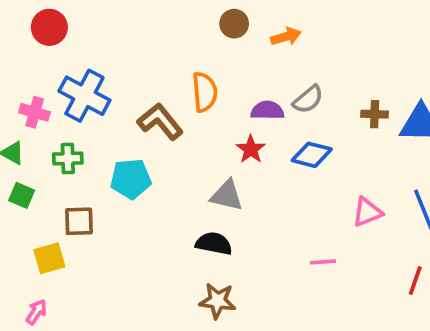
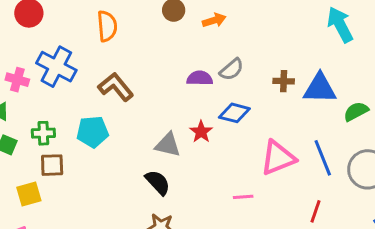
orange semicircle: (205, 92) -> (107, 26), moved
red star: (251, 149) -> (201, 132), moved
green cross: (68, 158) -> (43, 133), moved
pink triangle: (367, 212) -> (278, 158), size x1.5
black semicircle: (214, 243) -> (158, 182), turned 36

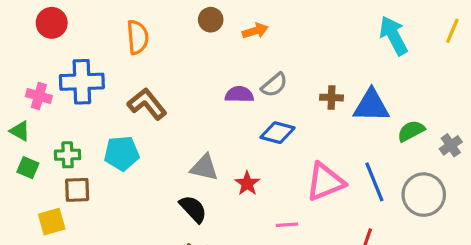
blue cross: (56, 67) -> (82, 82), turned -30
red star: (201, 132) -> (247, 183), moved

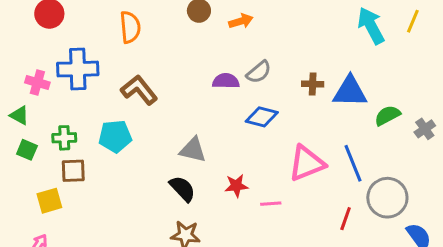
yellow line: (452, 31) -> (413, 21), moved
red star: (247, 183) -> (236, 186), moved, turned 30
gray circle: (424, 195) -> (387, 198), moved

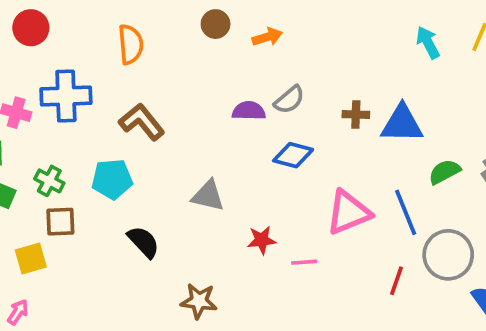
cyan arrow: (371, 26) -> (428, 42), size x0.7
green semicircle: (387, 115) -> (444, 172), moved
green cross: (64, 138) -> (49, 181), turned 30
black semicircle: (182, 189) -> (143, 242), moved

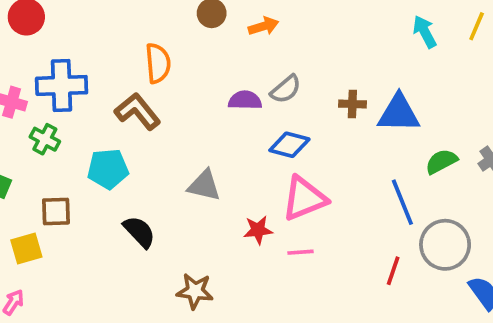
orange semicircle: (131, 44) -> (158, 63), moved
green cross: (49, 181) -> (45, 139), moved
pink triangle: (348, 212) -> (304, 198), moved

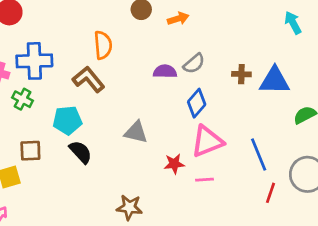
blue diamond: (289, 145) -> (197, 103), turned -64
blue line: (402, 202) -> (259, 155), moved
black semicircle: (139, 232) -> (81, 152), moved

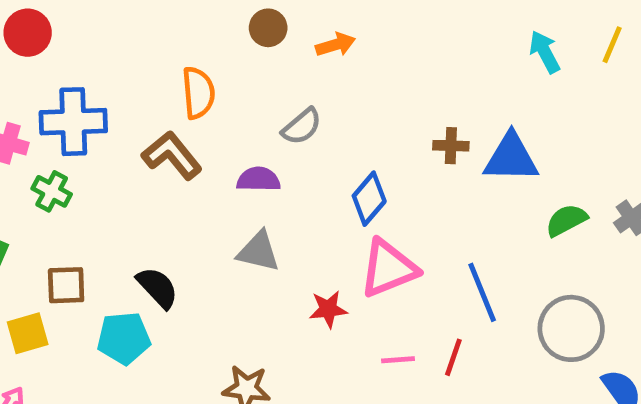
gray semicircle: (194, 64) -> (302, 126), moved
purple semicircle: (165, 71) -> (258, 179), moved
cyan pentagon: (67, 120) -> (124, 338), moved
pink line: (205, 180) -> (398, 360), moved
red line: (270, 193) -> (453, 357), moved

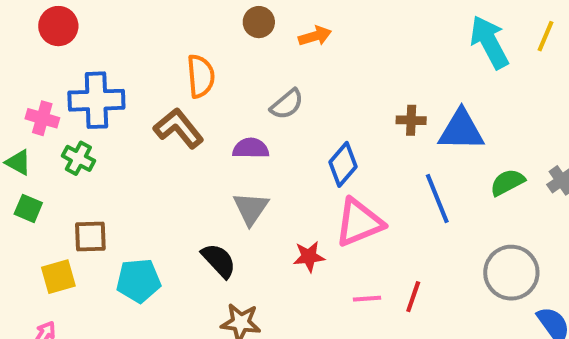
cyan arrow: (545, 52) -> (489, 42), size x1.5
gray triangle: (258, 251) -> (251, 208), turned 51
black semicircle: (157, 288) -> (219, 261), moved
blue line: (482, 292) -> (437, 198), moved

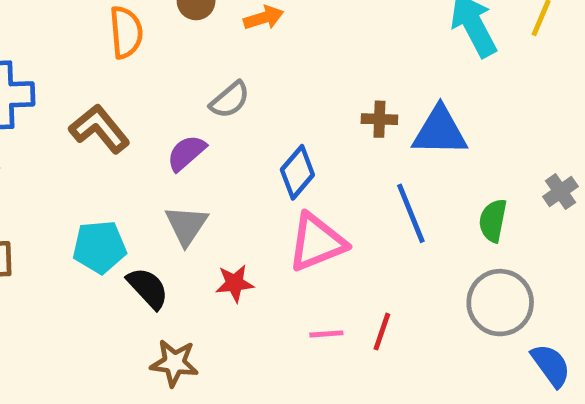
orange semicircle: (201, 76) -> (126, 32), moved
purple semicircle: (251, 148) -> (186, 153), turned -42
green semicircle: (507, 182) -> (493, 221), moved, turned -51
red star: (309, 257) -> (235, 283), moved
cyan pentagon: (139, 281) -> (99, 247), moved

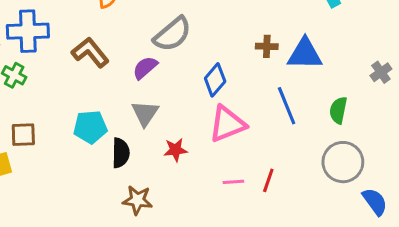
gray semicircle: (230, 100) -> (172, 34), size x1.5
gray cross: (560, 192) -> (381, 72), moved
black semicircle: (148, 288) -> (121, 153), turned 44

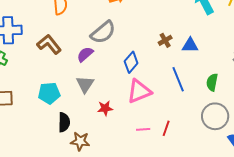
brown cross: (267, 46) -> (165, 40), turned -32
blue triangle: (305, 54) -> (190, 45), size x0.7
black semicircle: (121, 153) -> (64, 122), moved

